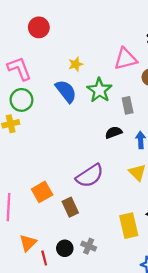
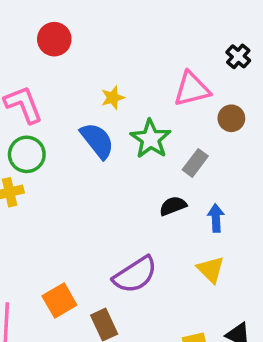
gray rectangle: (128, 105) -> (195, 163), turned 49

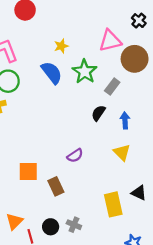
brown circle: (231, 118) -> (135, 59), size x1.6
black semicircle: (173, 206) -> (98, 113), turned -35
purple semicircle: (135, 275) -> (75, 156), size x0.6
orange square: (59, 300) -> (28, 171), turned 30

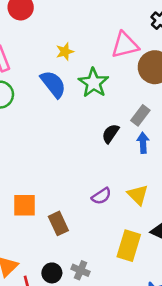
gray rectangle: (112, 86) -> (140, 115), moved
yellow triangle: (122, 152) -> (138, 195), moved
purple semicircle: (75, 156) -> (101, 196), moved
yellow rectangle: (113, 204) -> (129, 246), turned 30

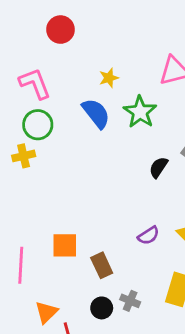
gray cross: (81, 270) -> (130, 301), moved
black circle: (52, 273) -> (102, 308), moved

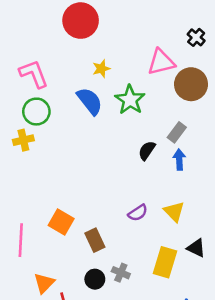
red circle: (60, 30) -> (81, 21), moved, size x1.4
orange square: (65, 245) -> (61, 222), turned 30

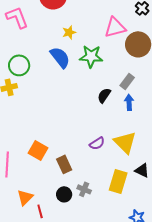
pink L-shape: (34, 74) -> (17, 17), moved
green star: (130, 100) -> (91, 56), turned -30
yellow triangle: (174, 212) -> (125, 142), size x1.4

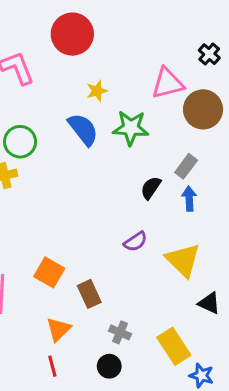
purple semicircle: (97, 143) -> (135, 242), moved
yellow rectangle: (118, 181) -> (174, 346), moved, turned -50
black circle: (64, 194) -> (109, 366), moved
orange triangle: (25, 197) -> (58, 329), moved

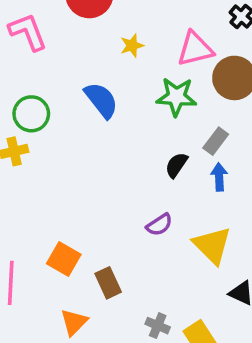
yellow star: (97, 91) -> (132, 46), moved
green star: (131, 128) -> (176, 97), moved
gray cross: (120, 332) -> (158, 326), moved

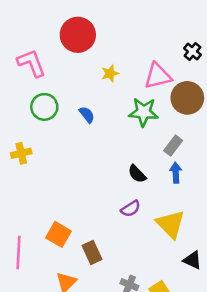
blue semicircle: (101, 100) -> (87, 115), size x0.6
green circle: (31, 114) -> (44, 107), moved
black semicircle: (176, 165) -> (137, 174), moved, turned -78

